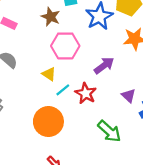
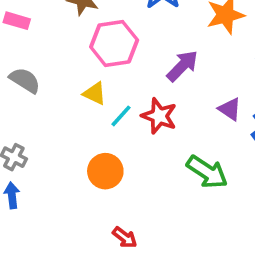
orange circle: (48, 122) -> (105, 171), size x0.7

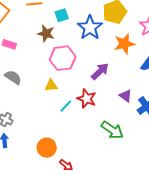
yellow triangle: (95, 93) -> (51, 85), turned -32
cyan line: (121, 116) -> (66, 106), moved
orange circle: (105, 171) -> (47, 148), moved

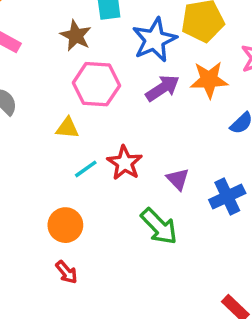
purple arrow: (100, 71) -> (163, 88), moved
purple triangle: (125, 96) -> (178, 179), moved
orange circle: (47, 148) -> (65, 225), moved

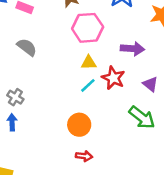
purple arrow: (163, 88) -> (132, 49), moved, turned 45
yellow triangle: (67, 128) -> (89, 63), moved
red arrow: (66, 272) -> (84, 156), turned -35

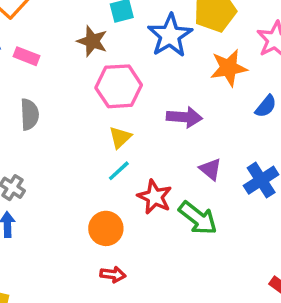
gray semicircle: (27, 47) -> (29, 114), turned 50
yellow triangle: (89, 63) -> (120, 137), turned -42
red star: (113, 78) -> (155, 197), moved

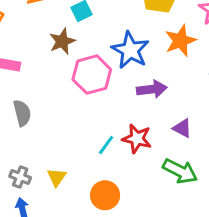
blue star: (170, 36) -> (130, 50), moved
brown star: (92, 41) -> (62, 41), turned -30
yellow triangle: (120, 137) -> (57, 177), moved
red star: (155, 197) -> (137, 139), moved

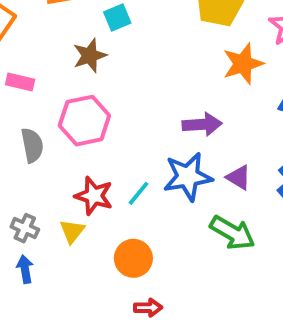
blue star: (130, 50) -> (188, 177), moved, turned 30
pink hexagon: (92, 75) -> (84, 121), moved
red star: (137, 139) -> (94, 196), moved

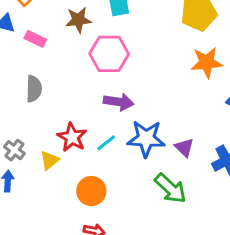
brown star: (90, 55) -> (78, 20), moved
pink hexagon: (84, 121) -> (109, 54), moved
purple arrow: (202, 124) -> (119, 102), moved

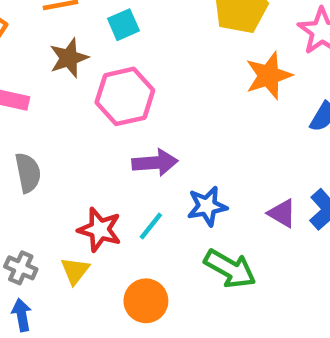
blue star: (146, 138) -> (207, 206), size x0.7
purple triangle: (184, 148) -> (282, 213), moved
green arrow: (170, 188) -> (230, 269), moved

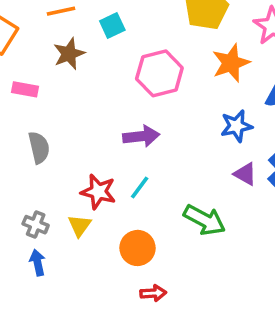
pink hexagon: (125, 96) -> (159, 73), moved
blue star: (207, 206) -> (236, 126), moved

